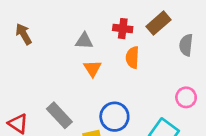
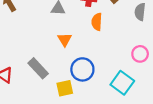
orange triangle: (92, 68) -> (65, 40), moved

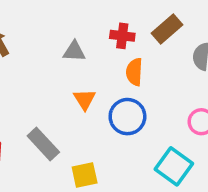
blue circle: (82, 69) -> (127, 117), moved

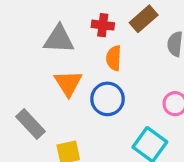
gray triangle: (74, 51) -> (59, 39), size x1.5
orange triangle: (85, 99) -> (68, 83), size x1.4

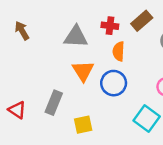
gray rectangle: (31, 124) -> (54, 103), turned 65

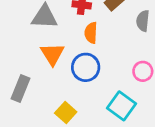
yellow square: (83, 125) -> (66, 113), moved, turned -36

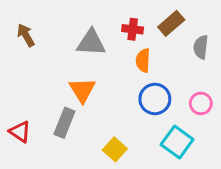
orange triangle: (52, 54) -> (82, 90), moved
blue circle: (86, 67) -> (155, 99), moved

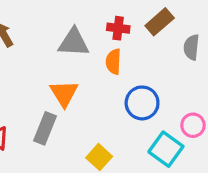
orange semicircle: (143, 60) -> (113, 62), moved
pink circle: (201, 103) -> (193, 125), moved

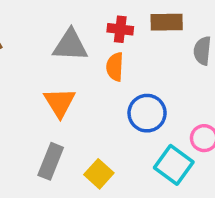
brown rectangle: (160, 22) -> (167, 22), turned 40
gray rectangle: (45, 128) -> (51, 161), moved

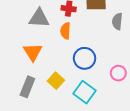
cyan square: (174, 165) -> (85, 92), moved
yellow square: (99, 174) -> (56, 81), moved

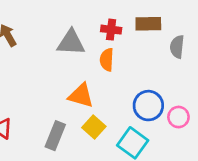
orange triangle: (33, 52) -> (81, 96), moved, turned -42
blue circle: (85, 58) -> (148, 106), moved

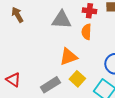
orange triangle: (81, 96) -> (68, 57), turned -36
gray rectangle: (55, 136) -> (50, 85), turned 36

